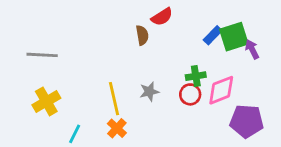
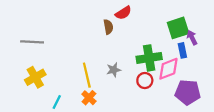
blue rectangle: (213, 35) -> (182, 50), moved, turned -56
green cross: (196, 76) -> (149, 58), size x1.6
red circle: (190, 94) -> (145, 81), moved

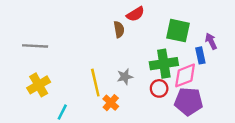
green square: (178, 28) -> (178, 31), moved, turned 30
purple pentagon: (188, 92) -> (189, 101), moved
orange cross: (89, 98) -> (111, 103), moved

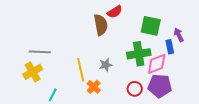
brown semicircle: (119, 29) -> (101, 25), size x1.5
gray line: (35, 46) -> (40, 52), moved
red circle: (159, 88) -> (135, 89), moved

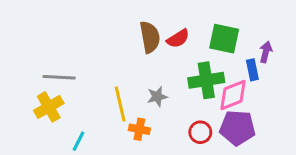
red semicircle: (115, 12) -> (178, 39), moved
purple arrow: (179, 35) -> (266, 52), turned 40
orange cross: (94, 87) -> (139, 129), turned -32

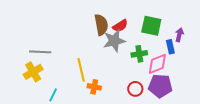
green cross: (206, 80) -> (139, 54), size x0.7
gray star: (157, 97) -> (114, 41), moved, size x1.6

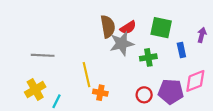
purple arrow: (179, 35) -> (202, 35), moved
pink diamond: (157, 64) -> (195, 81), moved
yellow cross: (33, 72) -> (35, 89), moved

